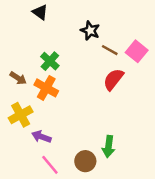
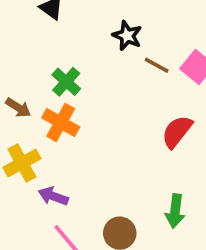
red semicircle: (113, 79) -> (177, 132), moved
green arrow: (109, 147) -> (175, 211), moved

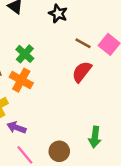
black star: (127, 36) -> (58, 14), moved
red semicircle: (177, 132) -> (82, 72), moved

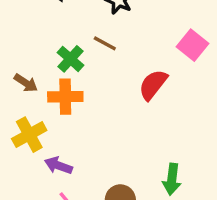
brown line: (83, 43) -> (105, 43), moved
orange cross: (21, 80) -> (65, 97), turned -30

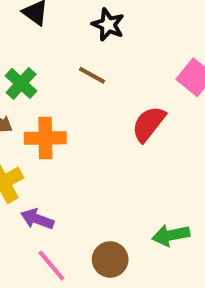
green cross: (70, 59) -> (21, 83), moved
green arrow: (172, 179) -> (171, 235), turned 72

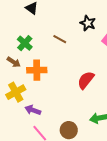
black star: (108, 25) -> (88, 23), moved
red semicircle: (149, 124) -> (86, 80), moved

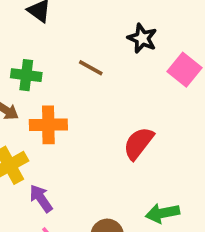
green cross: (25, 43) -> (26, 75), turned -35
purple arrow: (33, 110) -> (41, 198), turned 35

